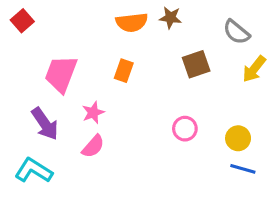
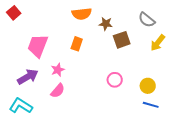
brown star: (170, 18) -> (106, 24), moved
purple arrow: (45, 124) -> (28, 77), turned -85

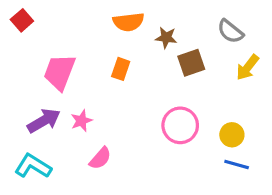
pink star: (58, 70) -> (81, 121), moved
pink circle: (115, 80) -> (180, 125), size x1.5
pink semicircle: (58, 91) -> (100, 158), moved

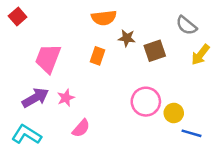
brown star: (166, 38) -> (127, 38), moved
yellow circle: (232, 135) -> (174, 113), moved

